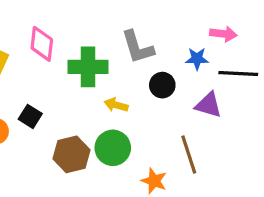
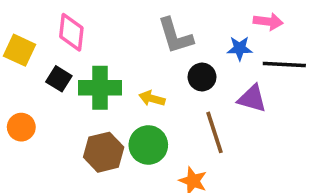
green cross: (88, 67) -> (100, 88), moved
black square: (30, 116) -> (59, 79), moved
brown line: (189, 154) -> (215, 132), moved

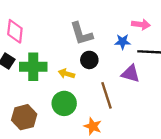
black circle: (202, 77) -> (89, 60), moved
brown hexagon: (104, 152) -> (24, 117), moved

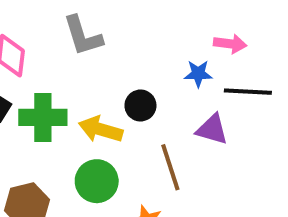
gray L-shape: (81, 34) -> (83, 36), moved
yellow arrow: (66, 74) -> (101, 129), size x1.5

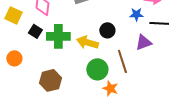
purple triangle: (212, 129) -> (143, 42), turned -36
green circle: (97, 181) -> (97, 69), moved

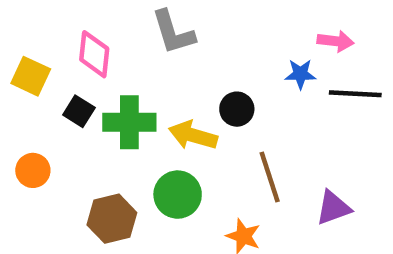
purple triangle: (143, 42) -> (333, 208), moved
green circle: (97, 69) -> (178, 195), moved

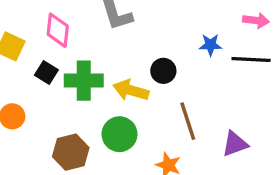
pink arrow: (335, 41) -> (256, 20), moved

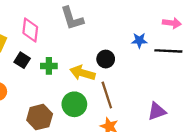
green cross: (84, 81) -> (49, 66), size x0.6
brown line: (188, 121) -> (107, 95), moved

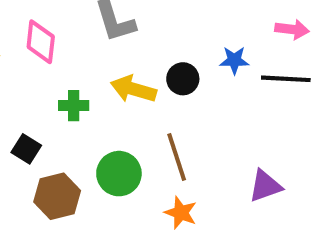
black circle: (106, 59) -> (183, 79), moved
black square: (22, 60) -> (26, 149), moved
yellow arrow: (82, 73) -> (133, 89), moved

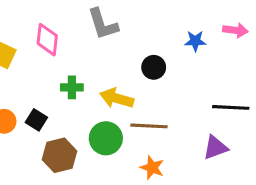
blue star: (234, 60) -> (195, 41), moved
black line: (286, 79) -> (231, 107), moved
yellow arrow: (133, 89) -> (117, 98), moved
brown line: (177, 157) -> (149, 126), turned -69

